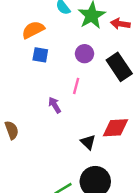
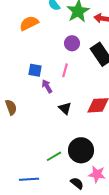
blue square: (40, 55) -> (35, 70), moved
black triangle: (88, 142) -> (65, 108), moved

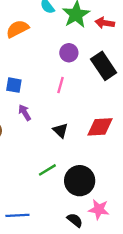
blue square: (35, 70) -> (14, 85), moved
purple arrow: (47, 86) -> (25, 113), moved
green line: (54, 156) -> (47, 170), moved

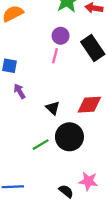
pink line: (61, 85) -> (55, 56), moved
black circle: (80, 181) -> (69, 137), moved

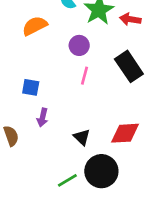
purple circle: (61, 36) -> (79, 45), moved
purple arrow: (19, 91) -> (42, 117), turned -136

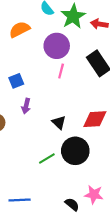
purple circle: (79, 45) -> (57, 46), size x1.5
blue square: (31, 87) -> (16, 81), turned -32

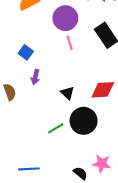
pink line: (61, 71) -> (70, 43), turned -32
blue square: (16, 81) -> (26, 52), turned -32

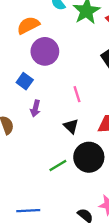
purple circle: (65, 18) -> (45, 51), moved
pink line: (70, 43) -> (77, 94), moved

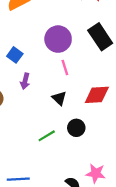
purple circle: (45, 51) -> (58, 39), moved
black circle: (89, 157) -> (76, 128), size x0.6

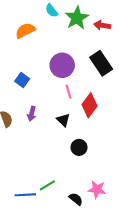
purple arrow: (25, 81) -> (32, 114), moved
red diamond: (97, 95) -> (90, 105), moved, turned -50
green line: (47, 136) -> (47, 185), moved

